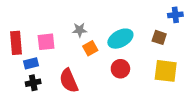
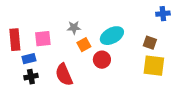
brown square: (159, 37) -> (150, 43), moved
red circle: (120, 69) -> (102, 60), moved

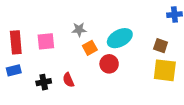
blue rectangle: (29, 59) -> (14, 70), moved
red semicircle: (64, 75) -> (68, 80), size x0.6
black cross: (31, 77) -> (44, 82), moved

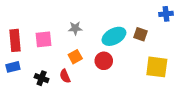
brown square: (161, 46) -> (140, 34), moved
orange square: (90, 48) -> (75, 57), moved
black cross: (44, 82) -> (42, 78), turned 32

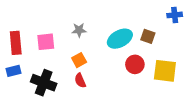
red circle: (104, 61) -> (135, 64), moved
red semicircle: (65, 76) -> (80, 80), moved
black cross: (42, 78) -> (44, 83), size x1.6

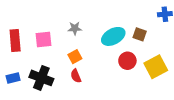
blue rectangle: (14, 71) -> (13, 78), moved
yellow square: (165, 71) -> (156, 67), turned -35

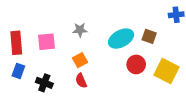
yellow square: (156, 67) -> (166, 71), turned -35
blue rectangle: (13, 78) -> (18, 71), moved, turned -56
black cross: (41, 78) -> (44, 83), size x0.7

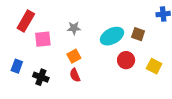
red rectangle: (16, 43) -> (26, 21), moved, turned 35
yellow square: (166, 71) -> (154, 66), size x0.7

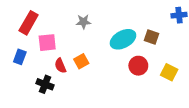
gray star: (74, 28) -> (83, 22), moved
blue rectangle: (17, 66) -> (20, 57), moved
red semicircle: (75, 75) -> (60, 66), moved

